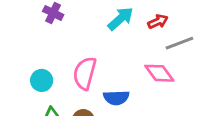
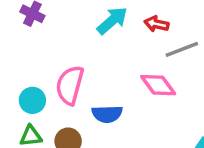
red arrow: (158, 22) -> (156, 24), turned -144
cyan circle: (42, 80) -> (32, 100), moved

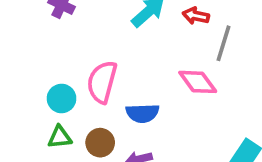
gray line: (182, 49) -> (223, 43), turned -52

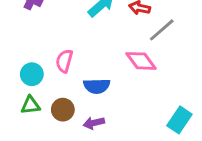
gray line: (223, 43) -> (162, 30), turned 32
pink semicircle: (102, 82) -> (64, 61), size x0.7

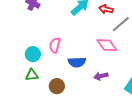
brown circle: (63, 110) -> (57, 86), moved
purple arrow: (94, 123) -> (101, 76), moved

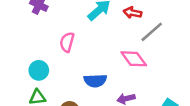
pink semicircle: (55, 45) -> (67, 42), moved

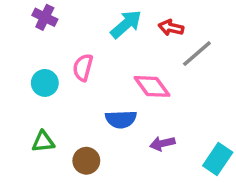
pink diamond: (134, 59) -> (152, 86), moved
cyan circle: (39, 70) -> (45, 83), moved

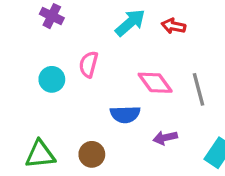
gray line: (197, 54) -> (199, 89), moved, turned -64
green triangle: (43, 142) -> (40, 154), moved, size x1.4

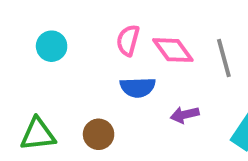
pink semicircle: (88, 64) -> (128, 40), moved

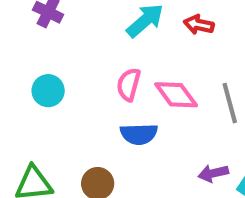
purple arrow: (185, 115) -> (213, 173), moved

